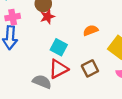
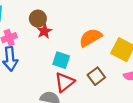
orange semicircle: (91, 30) -> (90, 38), size x1.5

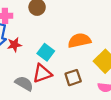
red star: (44, 31) -> (14, 45), moved

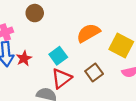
cyan square: (46, 52) -> (58, 56), turned 35

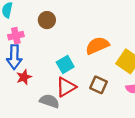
red star: (24, 58) -> (24, 77), moved
brown square: (94, 73) -> (99, 85), turned -36

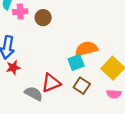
pink cross: (16, 36) -> (20, 12), moved
cyan square: (65, 65) -> (76, 62), moved

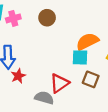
brown circle: (43, 18) -> (47, 18), moved
cyan square: (76, 62) -> (80, 57), turned 35

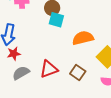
cyan square: (80, 57) -> (56, 20), moved
gray semicircle: (44, 98) -> (21, 73), moved, turned -60

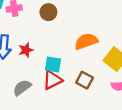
cyan square: (56, 20) -> (53, 64), moved
red star: (14, 54) -> (26, 50), moved

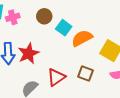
red star: (26, 50) -> (28, 53), size x1.5
cyan square: (53, 64) -> (64, 28), moved, turned 35

